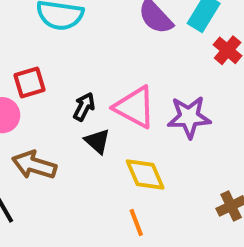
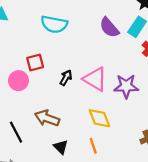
black triangle: (97, 141) -> (61, 147), moved
brown arrow: (34, 165) -> (47, 118), moved

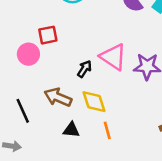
black arrow: (66, 78) -> (84, 69), moved
yellow diamond: (99, 118) -> (94, 102), moved
black triangle: (61, 147) -> (71, 130), turned -42

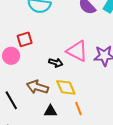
black arrow: (84, 69) -> (56, 63), turned 80

